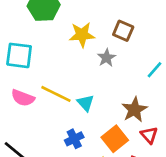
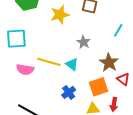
gray star: (107, 58) -> (83, 42), moved
orange square: (115, 139) -> (98, 87), turned 30

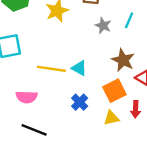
gray star: (83, 42) -> (103, 26), moved
pink semicircle: (25, 69) -> (27, 97), moved

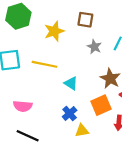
yellow line: (51, 69) -> (44, 64), moved
yellow triangle: (111, 118) -> (82, 131), moved

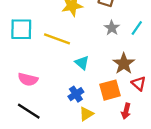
yellow triangle: (82, 131) -> (86, 114), turned -32

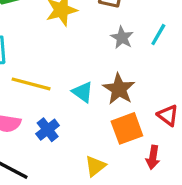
yellow line: (57, 39) -> (31, 84), moved
brown star: (124, 64) -> (119, 89), moved
blue cross: (76, 94) -> (48, 130), moved

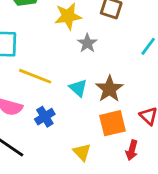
gray star: (122, 38) -> (87, 43), moved
yellow triangle: (95, 166) -> (82, 152), turned -42

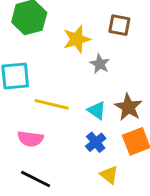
blue cross: (45, 117) -> (96, 142), moved

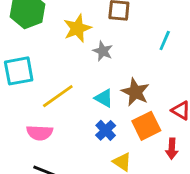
yellow line: (52, 104) -> (58, 96), turned -44

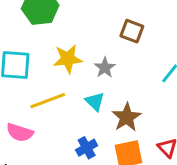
yellow star: (77, 28) -> (68, 59), moved
cyan triangle: (104, 98) -> (95, 101), moved

